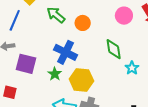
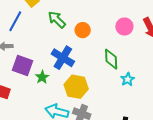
green star: (55, 74) -> (42, 77), moved

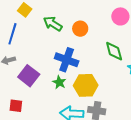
purple square: (22, 66) -> (29, 76), turned 30
green star: (42, 77) -> (59, 82), moved

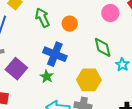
green arrow: (53, 24) -> (42, 18), turned 30
yellow hexagon: (86, 85) -> (89, 80), moved

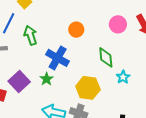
green arrow: (42, 18) -> (31, 35), moved
purple square: (16, 69) -> (19, 82), moved

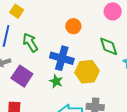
purple square: (19, 82) -> (22, 76), moved
yellow hexagon: (88, 88) -> (87, 72), moved

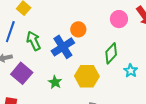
green diamond: (109, 46) -> (111, 53), turned 55
blue cross: (62, 58) -> (63, 47), moved, turned 35

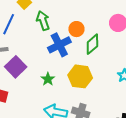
green arrow: (34, 41) -> (43, 21), moved
green diamond: (111, 53) -> (92, 44), moved

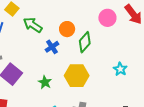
green arrow: (43, 21) -> (33, 25), turned -30
blue cross: (59, 45) -> (52, 47), size x0.6

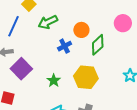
green arrow: (33, 25) -> (48, 22), turned -66

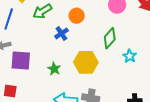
green diamond: (98, 45) -> (110, 38), moved
purple square: (21, 69) -> (21, 60), turned -35

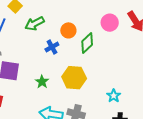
green diamond: (110, 38) -> (87, 43), moved
cyan star: (130, 56) -> (114, 96), moved

